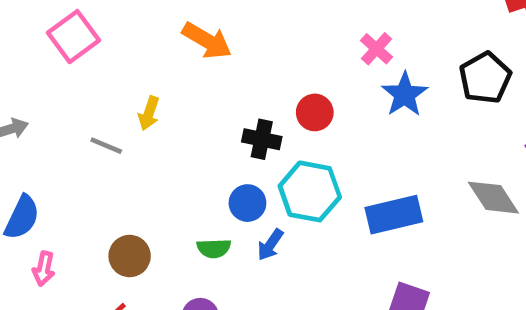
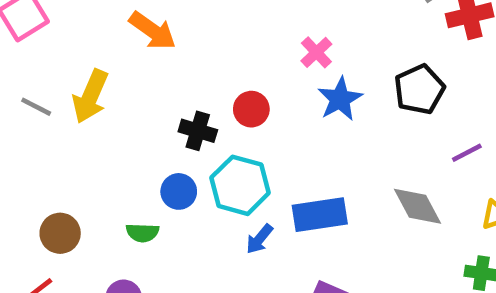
yellow arrow: (149, 113) -> (90, 96), size x1.6
gray line: (106, 146) -> (36, 107), moved
blue arrow: (270, 245) -> (259, 239), moved

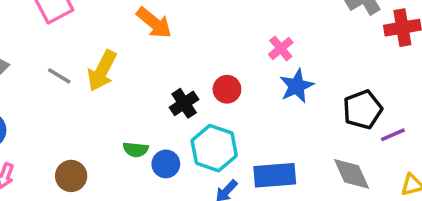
black pentagon: (419, 89) -> (363, 110), moved
black cross: (198, 131) -> (184, 103), turned 36
blue circle: (179, 191) -> (166, 164), moved
green semicircle: (142, 233) -> (136, 149), moved

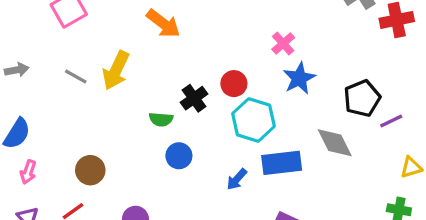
cyan hexagon: (214, 148) -> (253, 120), moved
green semicircle: (136, 149) -> (161, 119), moved
gray diamond: (352, 174) -> (335, 143), moved

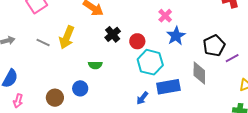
black cross: (194, 98) -> (113, 34), moved
gray diamond: (335, 143) -> (199, 73), turned 30
blue circle: (179, 156) -> (80, 88), moved

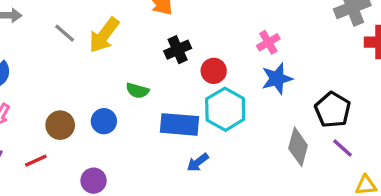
black pentagon: (214, 46) -> (333, 110), turned -30
purple line: (232, 58) -> (343, 148), moved, turned 56
blue rectangle: (168, 87) -> (179, 124), moved

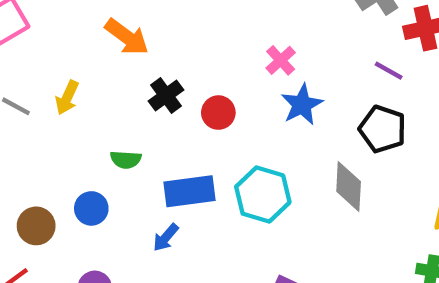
yellow arrow: (104, 35) -> (67, 98), size x0.7
cyan hexagon: (225, 109) -> (263, 194), moved
purple line: (343, 148) -> (389, 71), moved
blue arrow: (198, 162) -> (166, 237), moved

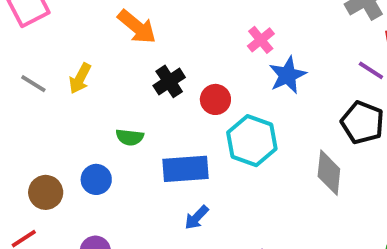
pink cross: (281, 60) -> (261, 40), moved
blue star: (302, 105) -> (287, 75), moved
cyan hexagon: (263, 194) -> (252, 141), moved
blue arrow: (166, 237) -> (197, 217), moved

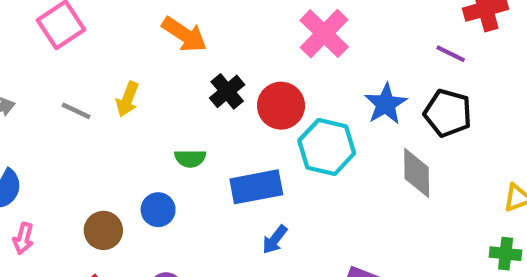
pink cross: (261, 40) -> (324, 34), size x1.6
blue star: (287, 75) -> (386, 104), moved
red circle: (215, 99) -> (281, 106), size x1.4

